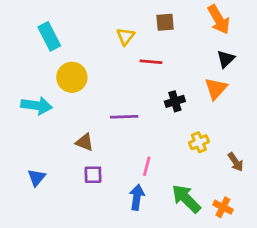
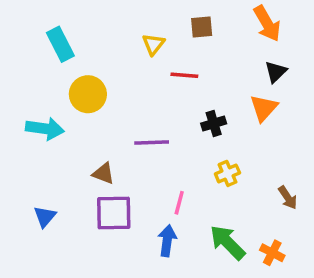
yellow cross: (199, 142) -> (227, 173), moved
purple square: (93, 175) -> (114, 213), size x1.6

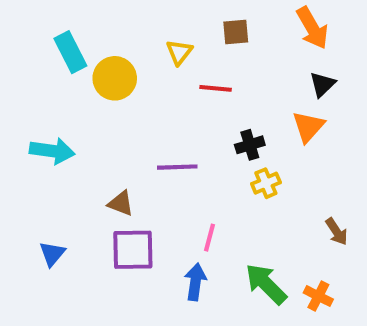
yellow circle: (88, 94) -> (115, 78), moved
yellow cross: (227, 173) -> (266, 183), moved

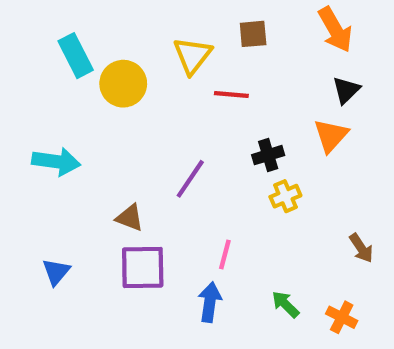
yellow triangle: (179, 52) -> (192, 56), size x1.4
purple line: (177, 167) -> (190, 179), turned -54
green arrow: (266, 284) -> (285, 304), size x0.6

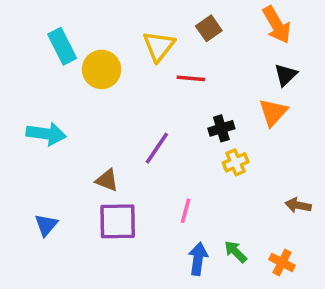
brown square: (253, 34) -> (209, 28), turned -30
brown arrow: (361, 248) -> (298, 205), turned 135
blue arrow: (210, 302) -> (198, 259), moved

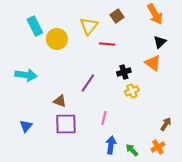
orange triangle: (273, 112) -> (153, 63), turned -36
brown arrow: (298, 205) -> (166, 124), moved, turned 112
green arrow: (236, 252) -> (132, 150), moved
orange cross: (282, 262) -> (158, 147), turned 32

